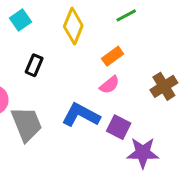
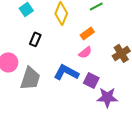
gray trapezoid: (27, 124) -> (30, 78), turned 40

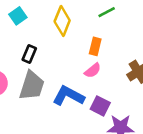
orange rectangle: (87, 33) -> (95, 46), turned -40
gray trapezoid: (30, 78) -> (32, 86), moved

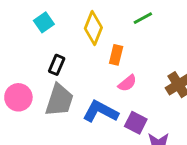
orange rectangle: (95, 46) -> (116, 55), moved

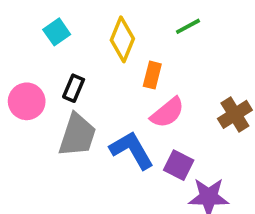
pink semicircle: (127, 83) -> (167, 113), size x1.4
pink circle: (18, 97) -> (27, 101), moved
blue L-shape: (100, 111) -> (132, 150), turned 32

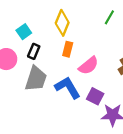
green line: (188, 26) -> (109, 17), moved, turned -32
cyan square: (57, 32) -> (24, 32), moved
orange rectangle: (152, 75) -> (68, 49), moved

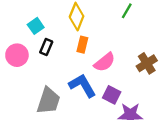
gray trapezoid: (36, 79) -> (49, 101), moved

